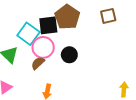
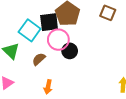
brown square: (108, 16) -> (108, 13), turned 35
pink circle: (43, 47) -> (58, 40), moved

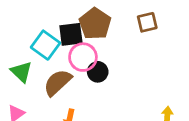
brown square: (108, 13) -> (147, 22), turned -35
brown semicircle: (39, 59) -> (58, 83), size x1.6

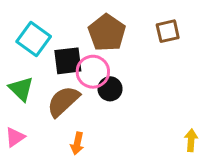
black square: (71, 34) -> (68, 61), moved
cyan square: (45, 45) -> (34, 39), moved

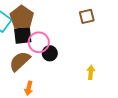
brown pentagon: (107, 33) -> (22, 17), moved
yellow arrow: (191, 140) -> (91, 72), moved

